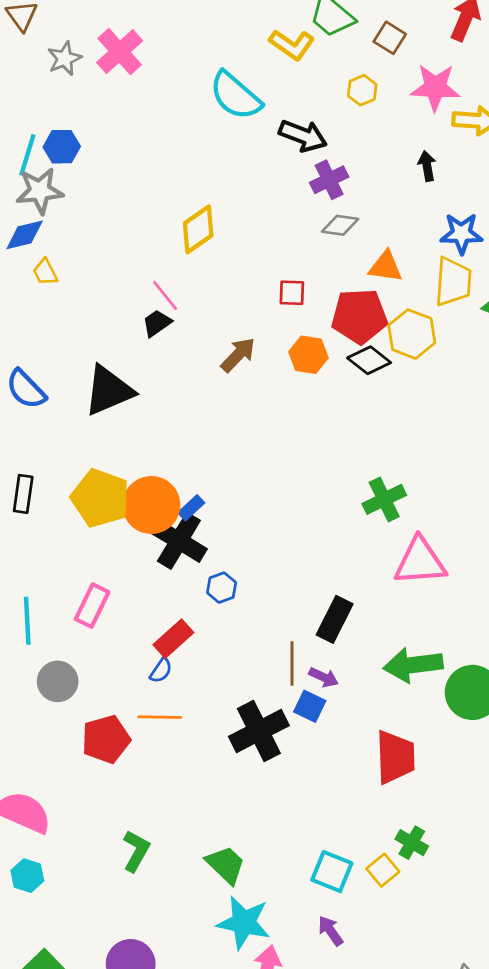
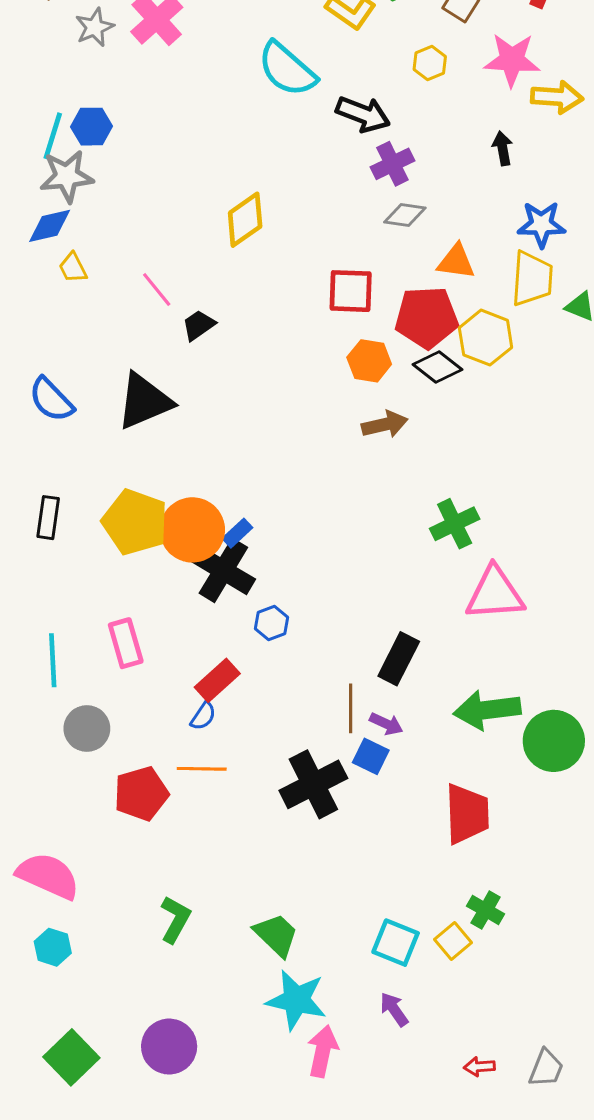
red square: (292, 293) -> (351, 291), size x1.5
pink line: (165, 296) -> (157, 289), moved
brown arrow: (238, 355) -> (385, 424), moved, turned 33
pink rectangle: (92, 606) -> (126, 643), turned -42

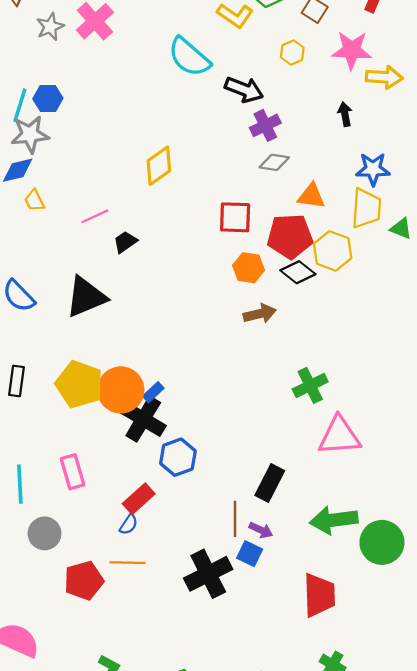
pink line: (157, 289) -> (95, 216), turned -76
blue hexagon: (271, 623) -> (178, 457), size x1.5

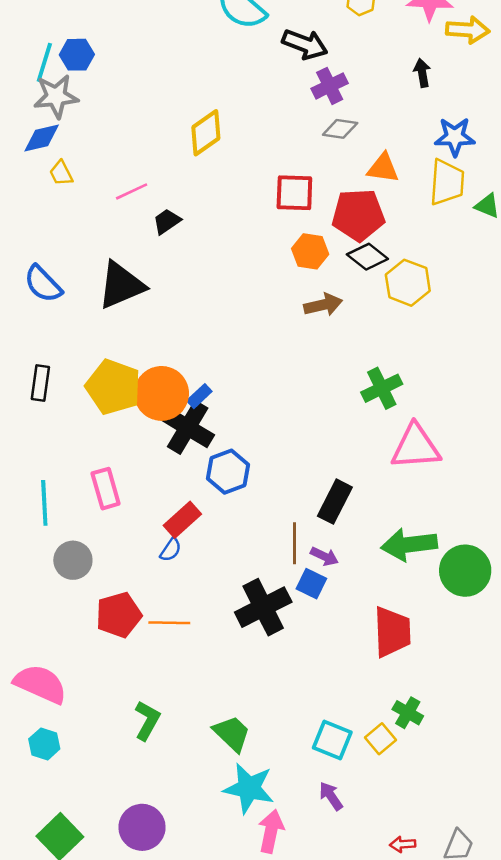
yellow hexagon: (333, 251) -> (408, 283), moved
orange line: (127, 563) -> (169, 623), moved

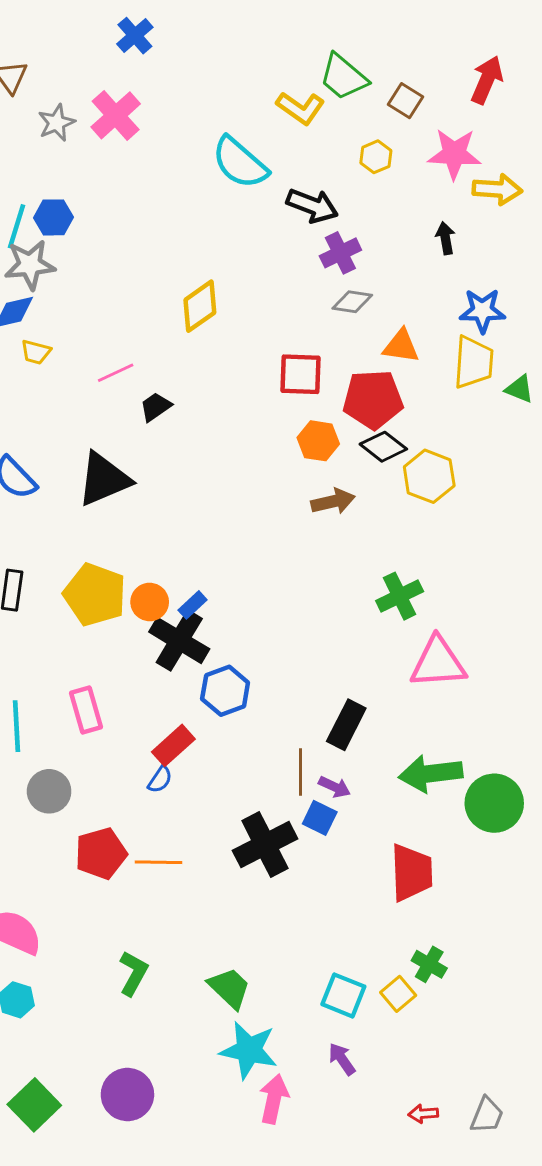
yellow trapezoid: (61, 173) -> (36, 352), turned -48
orange circle: (162, 393) -> (150, 602), size x0.6

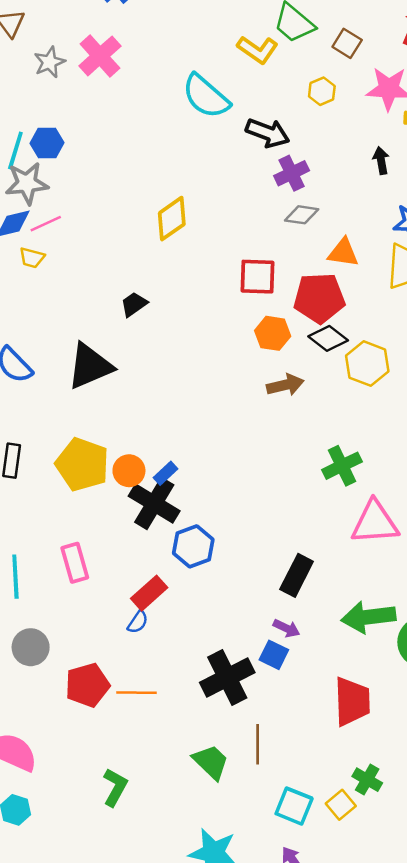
pink line: (116, 373) -> (46, 224), moved
brown line: (300, 772) -> (258, 744), moved
gray circle: (49, 791) -> (31, 647), moved
green trapezoid: (229, 988) -> (211, 762), moved

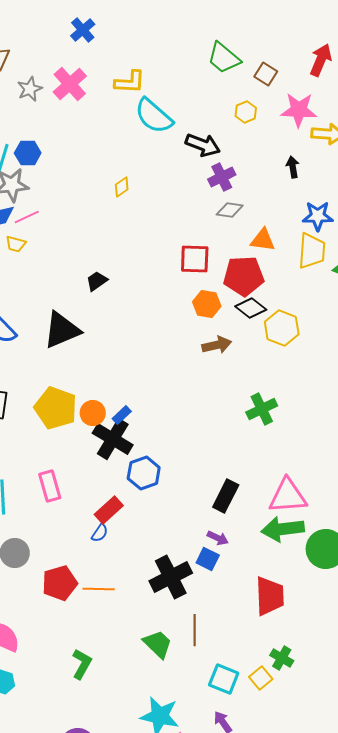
yellow L-shape: (258, 50) -> (130, 82), moved, turned -32
yellow diamond: (172, 219) -> (122, 187), moved, size x0.6
pink triangle: (375, 522) -> (288, 496), moved

